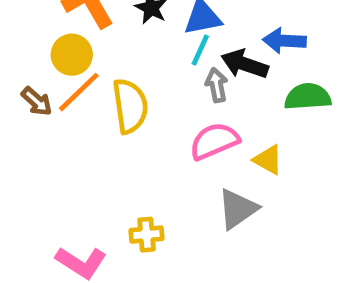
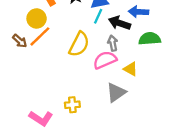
gray arrow: (217, 85) -> (113, 43), moved
yellow semicircle: (130, 106) -> (79, 44), moved, turned 35

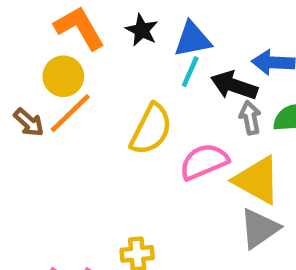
gray arrow: (113, 43) -> (250, 118), moved
yellow triangle: (131, 69) -> (257, 180), size x1.6
gray triangle: (116, 92) -> (259, 228), moved

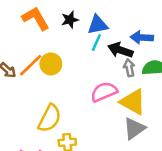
black star: (142, 30) -> (70, 20), turned 30
yellow circle: (63, 76) -> (51, 64), moved
yellow semicircle: (151, 129) -> (50, 118), moved

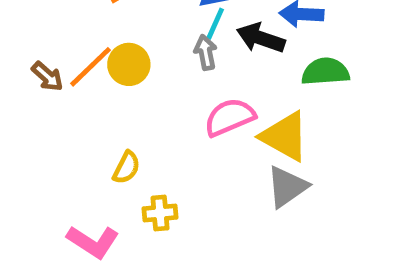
gray arrow: (129, 68) -> (206, 52), moved
yellow semicircle: (50, 118) -> (126, 168), size x0.6

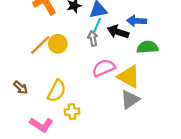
brown arrow: (47, 76) -> (21, 88), moved
yellow semicircle: (126, 168) -> (57, 91), size x1.5

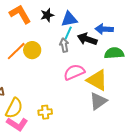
yellow semicircle: (57, 91) -> (14, 108), moved

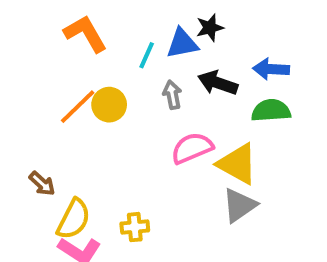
black star: (47, 15) -> (210, 28), moved
blue arrow: (104, 29) -> (271, 69), moved
cyan line: (68, 33) -> (147, 55), moved

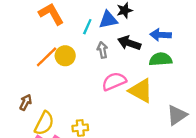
brown arrow: (42, 184) -> (26, 102), turned -105
gray triangle: (239, 205) -> (177, 115), moved

